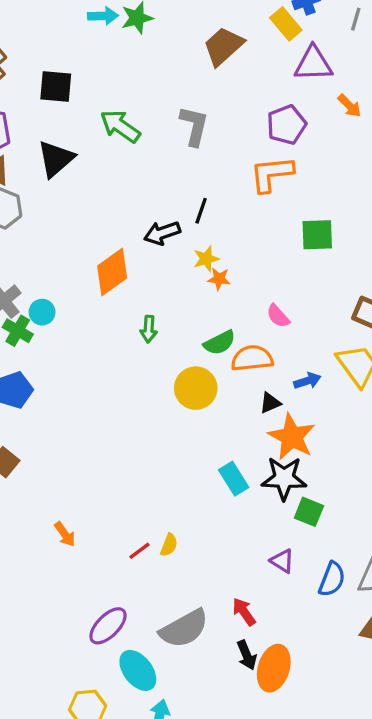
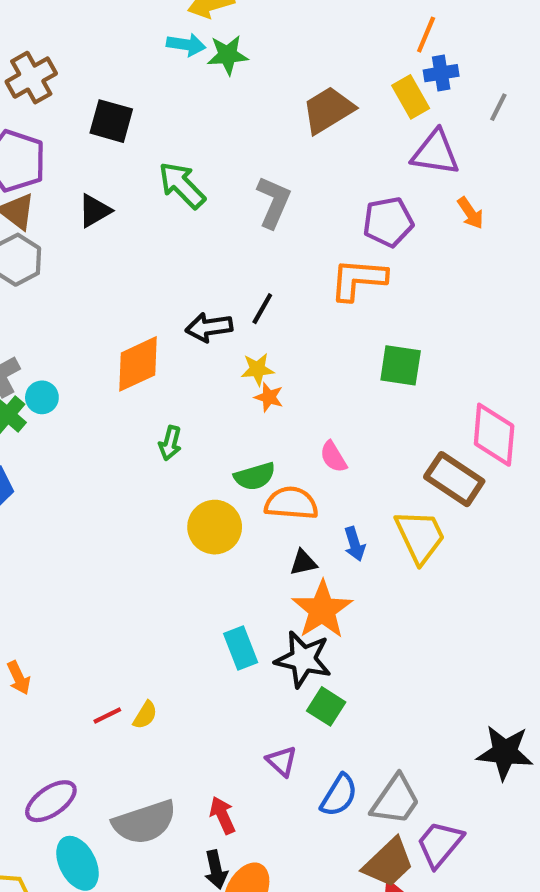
black triangle: (56, 159) -> (95, 211), size x0.7
blue arrow: (307, 381) -> (355, 544), turned 80

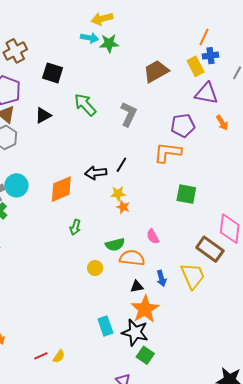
cyan circle: (42, 397) -> (16, 185), moved, size x1.5
yellow circle: (215, 527) -> (95, 268), size x0.6

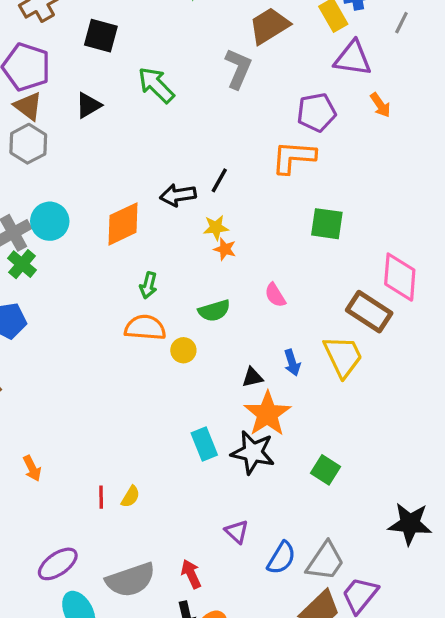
gray L-shape: (129, 114) -> (238, 69), moved
orange semicircle: (132, 258) -> (145, 328), moved
green square: (145, 355) -> (326, 470), moved
red line: (41, 356) -> (101, 497), turned -64

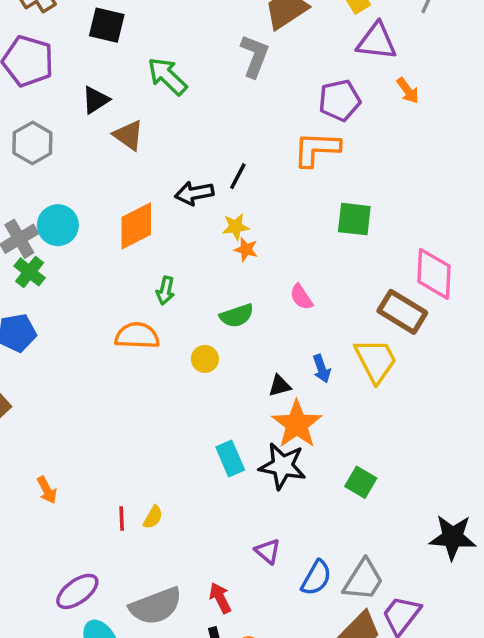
brown triangle: (28, 106) -> (128, 135), moved
orange semicircle: (145, 328) -> (137, 336), moved

